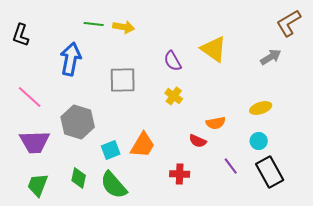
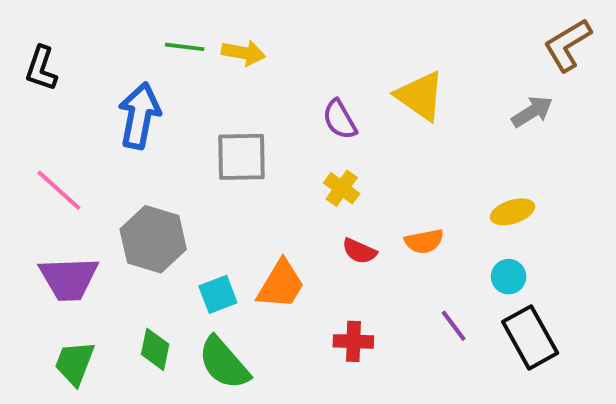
red semicircle: (198, 141) -> (359, 251), moved

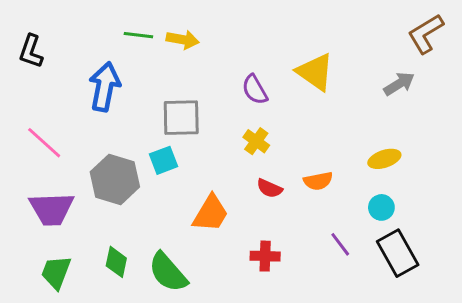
cyan square: (218, 294) -> (163, 160), moved

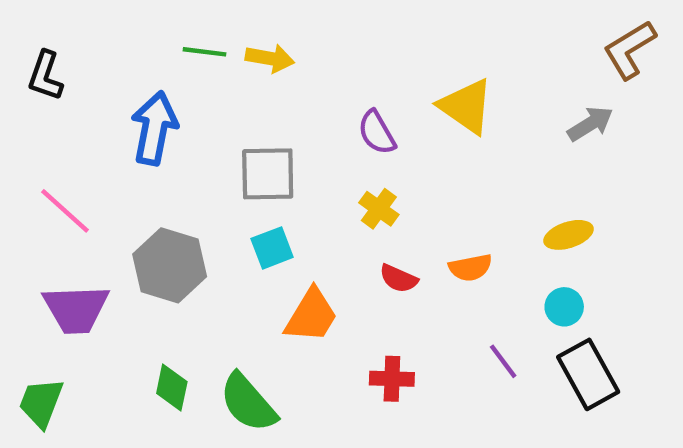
cyan square: (163, 160) -> (272, 248), moved
green trapezoid: (56, 272) -> (41, 403), moved

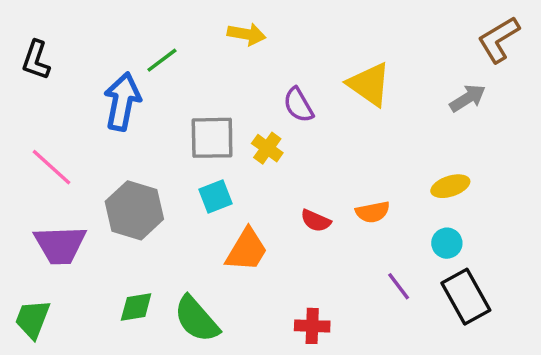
green line: (205, 52) -> (162, 60), moved, turned -44
yellow arrow: (270, 58) -> (247, 34), moved
yellow cross: (379, 209) -> (267, 148), moved
red cross: (392, 379) -> (312, 326), moved
green diamond: (172, 387) -> (136, 307), turned 69

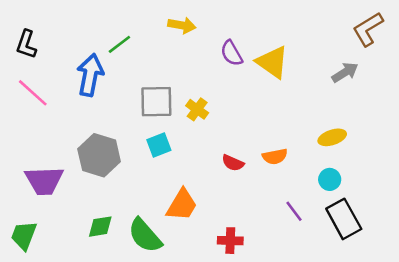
purple semicircle: (298, 105) -> (232, 53), moved
pink line: (51, 167) -> (33, 93), moved
orange trapezoid: (247, 250) -> (182, 205), moved

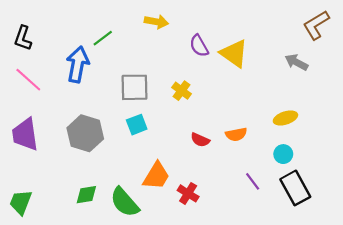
gray arrow: (345, 72) -> (296, 62), turned -120
yellow cross: (197, 109) -> (182, 91), moved
purple trapezoid: (44, 181) -> (25, 134), moved, turned 84
red cross: (230, 241) -> (188, 193), moved, turned 30

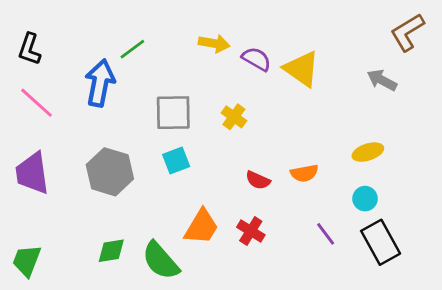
yellow arrow: (156, 22) -> (214, 43), moved
purple semicircle: (199, 46) -> (256, 59), turned 150
red cross: (188, 193) -> (251, 231), moved

